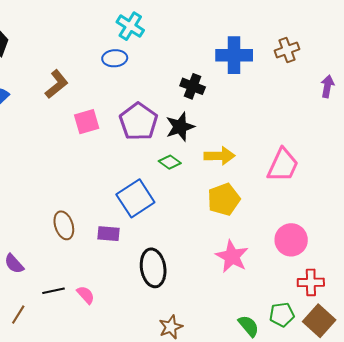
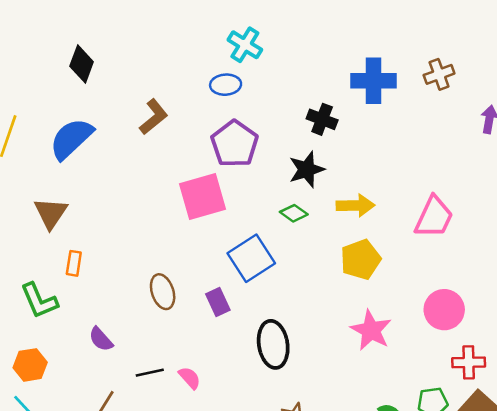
pink square: (87, 122) -> (202, 196), moved, size x1.5
purple pentagon: (139, 122) -> (235, 144), moved
purple rectangle: (108, 234) -> (218, 302), turned 60

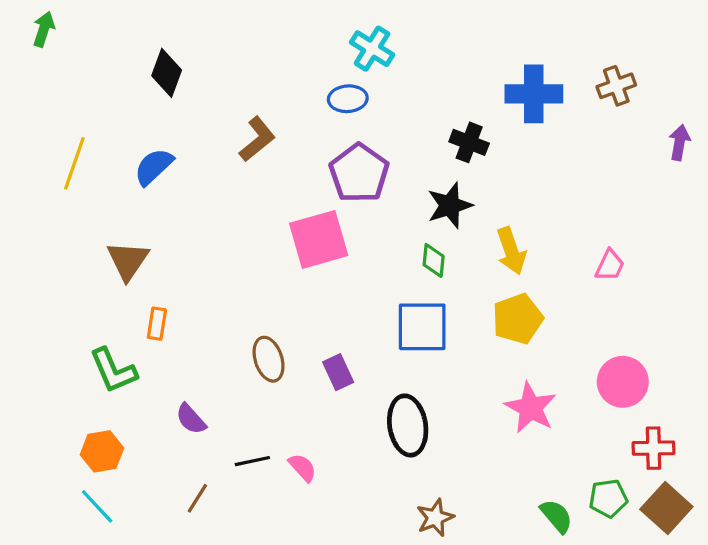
blue semicircle: (71, 139) -> (154, 167), size x0.7
yellow arrow: (355, 206) -> (511, 251), turned 72
green diamond: (294, 213) -> (434, 260), turned 60
pink trapezoid: (434, 217) -> (610, 265), size x0.6
blue square: (251, 258) -> (422, 327), moved, turned 33

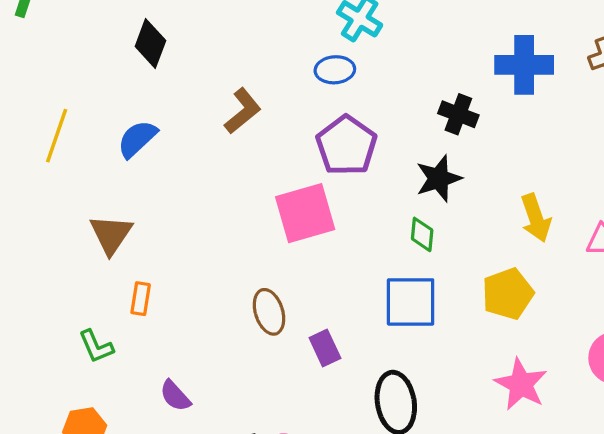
yellow arrow: (511, 251) -> (536, 218), moved
brown ellipse: (269, 359) -> (269, 312), moved
green L-shape: (113, 370) -> (96, 346), size x0.7

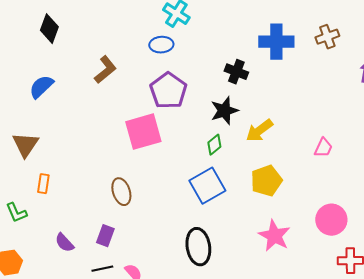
yellow arrow: (536, 218) -> (259, 131), moved, turned 72
green diamond: (422, 234) -> (214, 145), turned 45
blue square: (411, 302) -> (207, 186), turned -30
purple rectangle: (325, 348) -> (105, 236), moved, turned 45

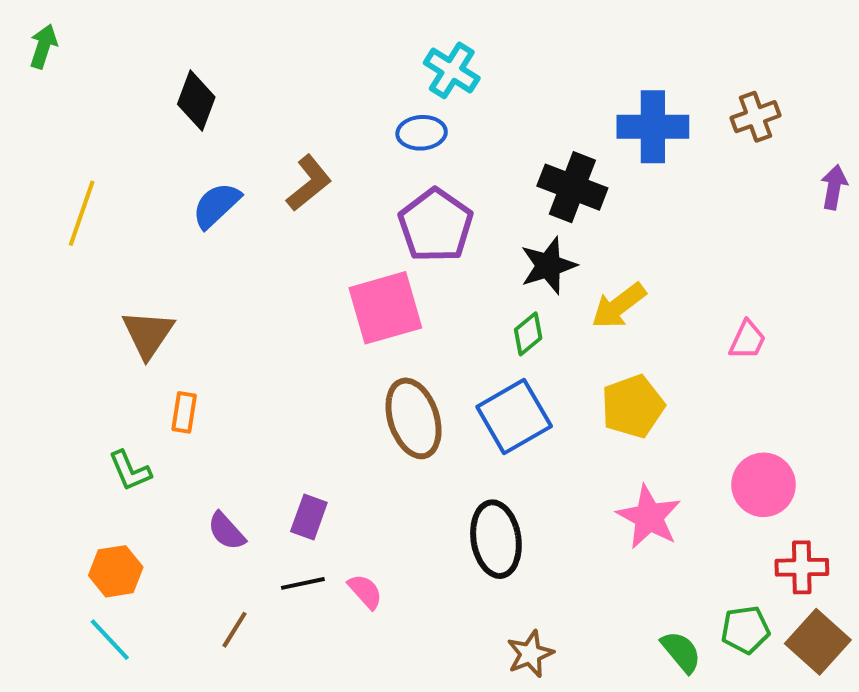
black cross: (236, 72) -> (572, 187), size x1.4
blue semicircle: (41, 87) -> (216, 205), moved
brown ellipse: (121, 192) -> (414, 418), moved, size x1.4

